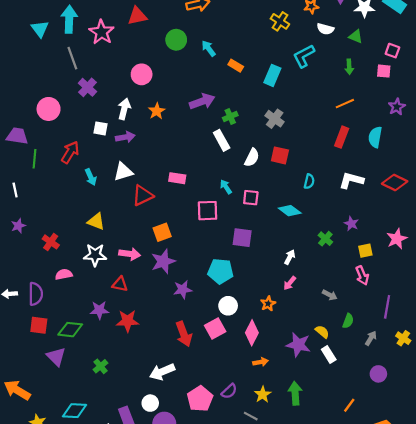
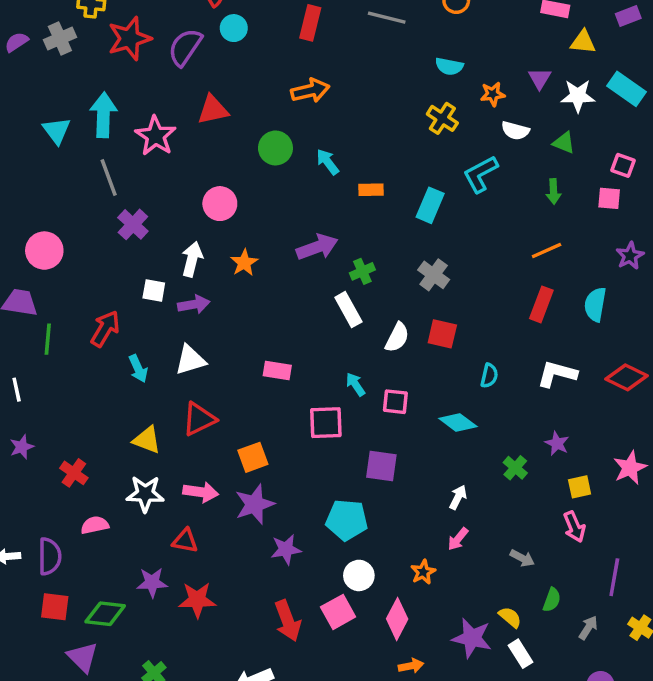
orange rectangle: (236, 66) -> (371, 190), turned -32
pink circle: (49, 109) -> (44, 251), moved
red triangle: (143, 195) -> (199, 419), moved

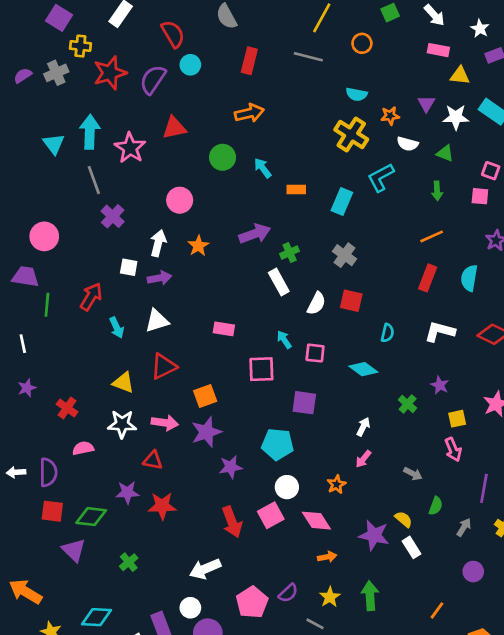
yellow cross: (442, 118) -> (351, 135), size x1.4
pink diamond: (397, 619) -> (316, 521), turned -60

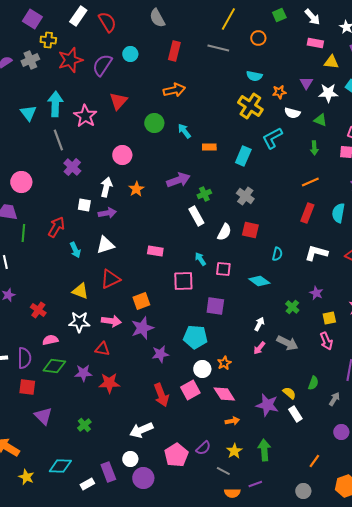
red semicircle: (173, 34) -> (107, 22), moved
red triangle: (174, 128) -> (118, 101), turned -36
gray arrow: (413, 474) -> (287, 343), moved, size x1.5
orange star: (336, 484) -> (224, 363), moved
green diamond: (91, 517) -> (54, 366), moved

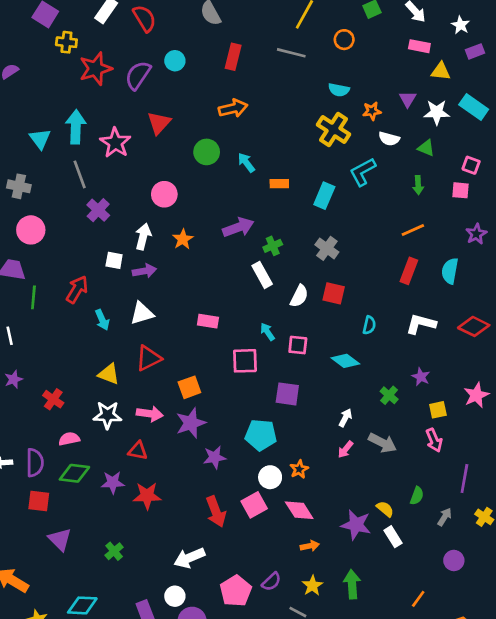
gray cross: (30, 60) -> (19, 186), moved, turned 36

